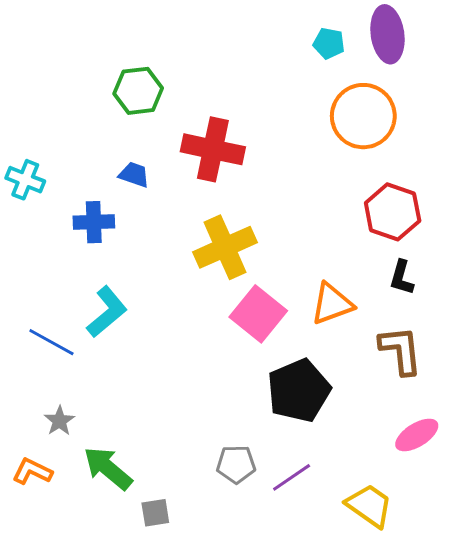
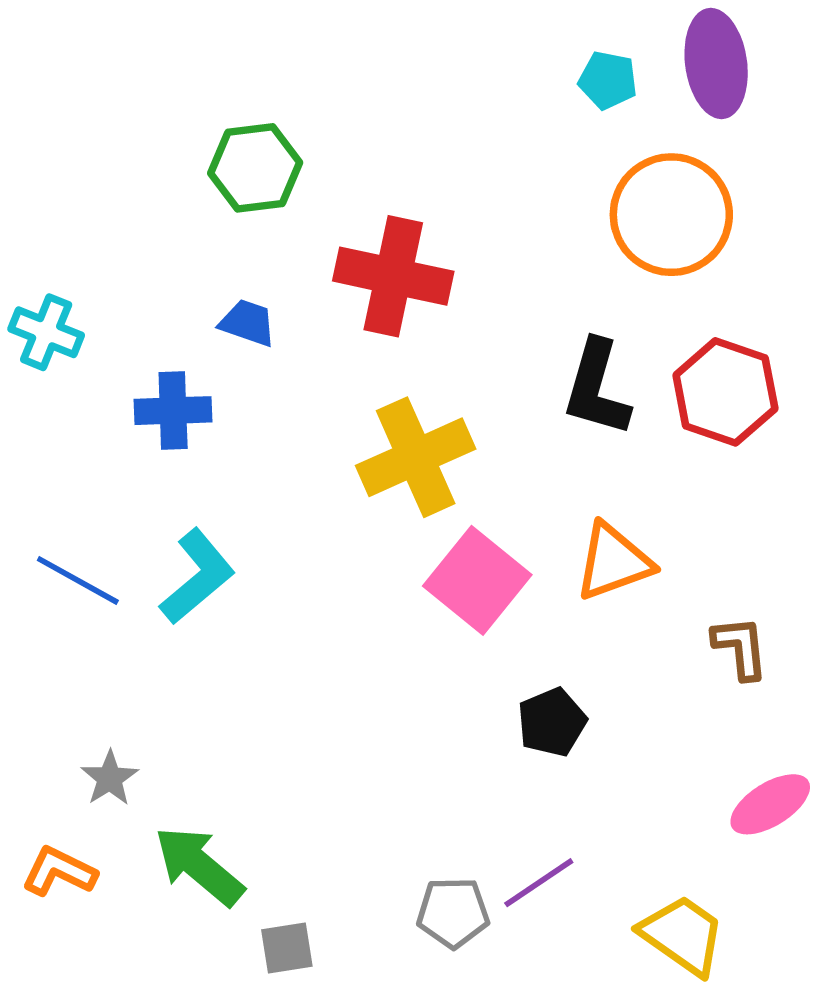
black L-shape: (402, 278) -> (597, 388), moved, size x1.5
blue line: (51, 342) -> (78, 580), moved
brown L-shape: (401, 350) -> (740, 648), size x0.7
black pentagon: (299, 391) -> (552, 722), size x0.6
gray pentagon: (236, 464) -> (453, 913), moved

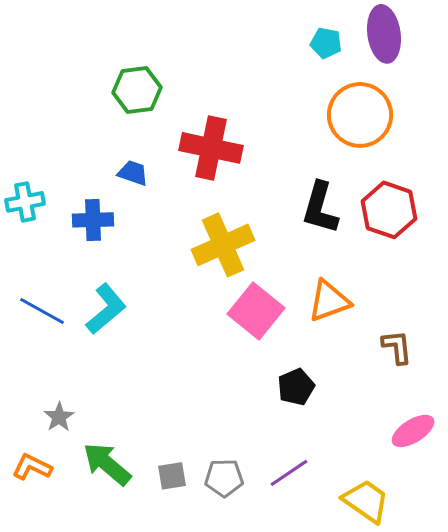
cyan cross: (46, 332) -> (25, 202), moved, turned -33
gray pentagon: (453, 913) -> (224, 478), moved
gray square: (287, 948) -> (172, 476), moved

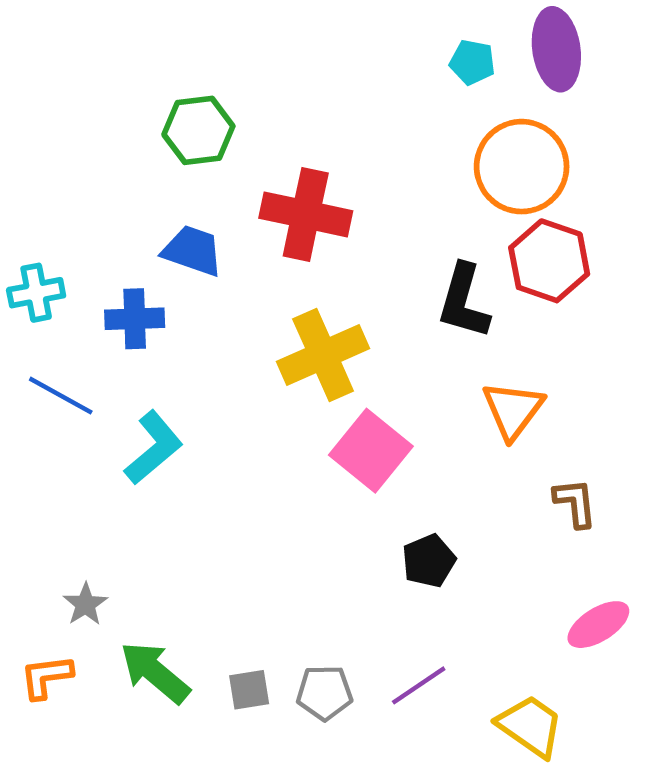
blue trapezoid: (133, 173) -> (193, 251), size x1.4
red hexagon: (389, 210) -> (549, 261), moved
orange triangle: (329, 301) -> (513, 410), moved, turned -33
blue line: (42, 311) -> (61, 396), moved
orange L-shape: (32, 467) -> (46, 677), turned -33

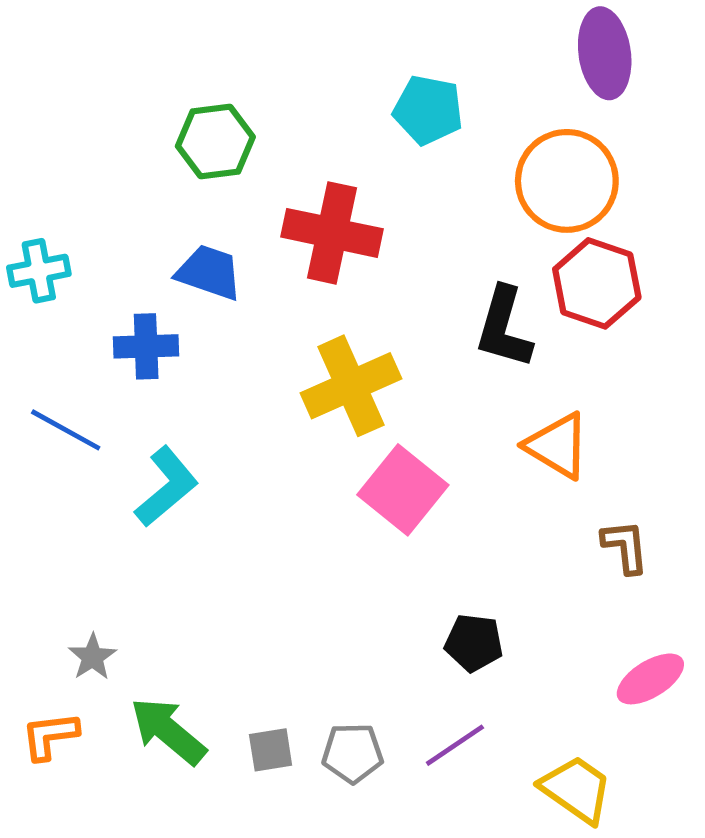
cyan pentagon: (472, 62) -> (428, 110), moved, size x1.4
cyan cross: (36, 293) -> (39, 271), moved
orange triangle: (513, 410) -> (557, 446), turned -36
black pentagon: (429, 561) -> (474, 643), moved, turned 30

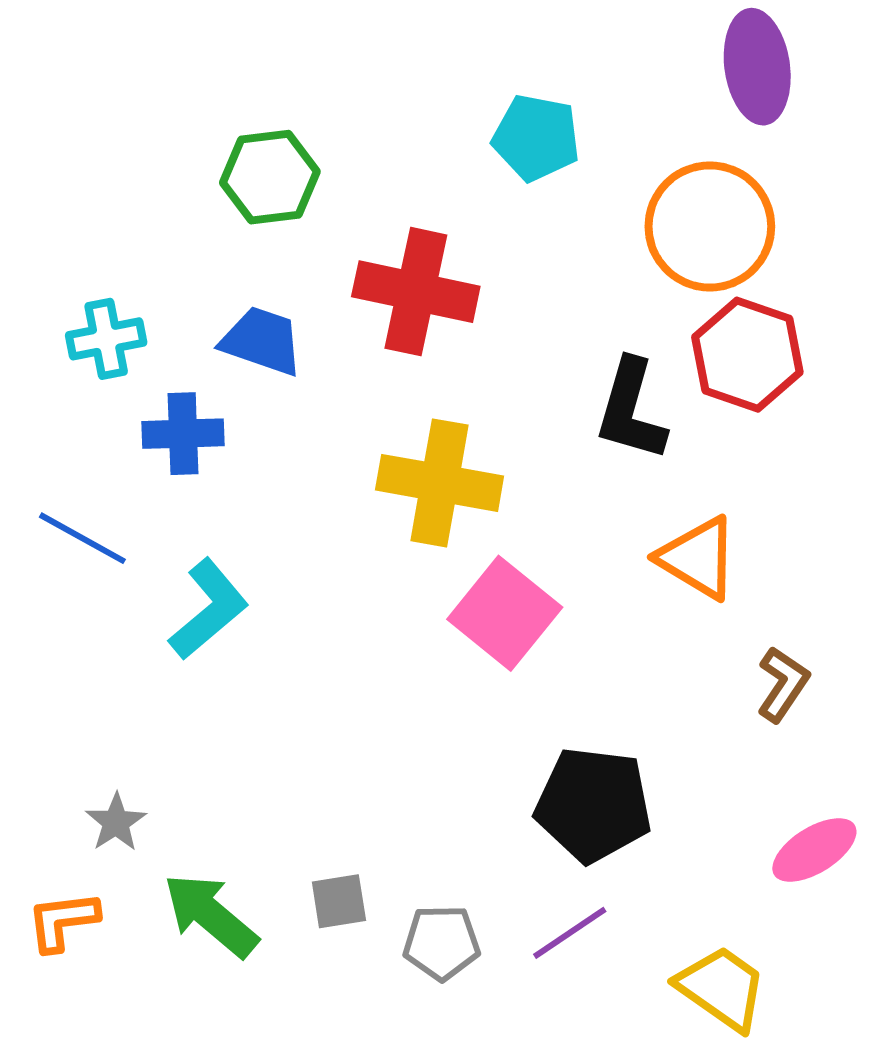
cyan cross: (39, 271) -> (106, 339), moved
yellow cross: (351, 386) -> (440, 483), turned 34
brown L-shape: (625, 547) -> (783, 684), turned 40
black pentagon: (474, 643) -> (593, 805), size x1.6
gray square: (271, 750) -> (339, 901), moved

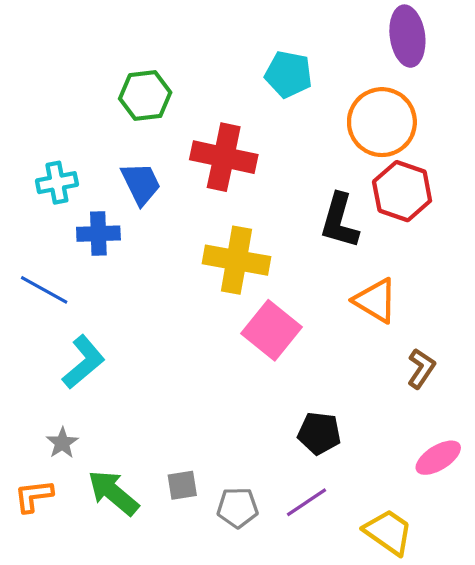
blue trapezoid: (262, 341) -> (141, 184), turned 45
cyan L-shape: (209, 609) -> (84, 362), moved
black pentagon: (593, 805) -> (319, 433), size x0.7

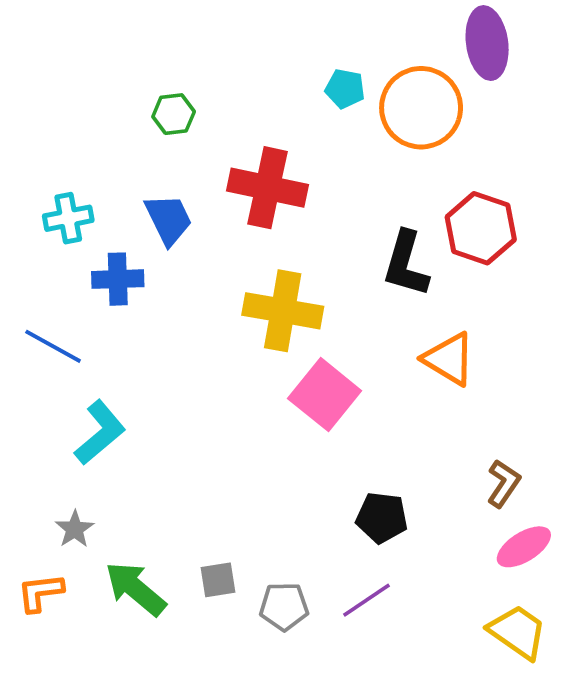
cyan pentagon: (288, 74) -> (345, 89), size x0.7
green hexagon: (145, 96) -> (174, 114), size x0.7
orange circle: (382, 122) -> (421, 108), moved
brown L-shape: (421, 368) -> (504, 483), moved
yellow trapezoid: (388, 532) -> (518, 632), moved

